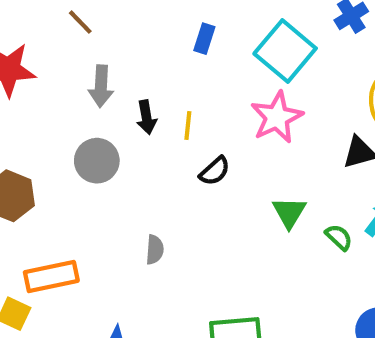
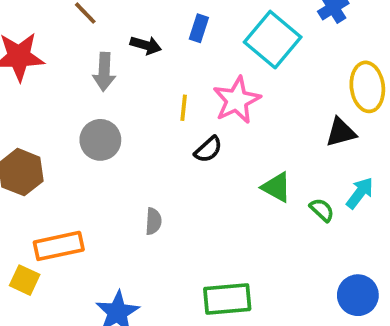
black arrow: (146, 117) -> (146, 45), moved, turned -64
pink star: (277, 117) -> (237, 100), moved
green triangle: (289, 212) -> (276, 187), turned -32

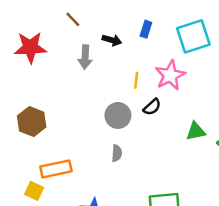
cyan square: (273, 40) -> (193, 36), turned 32
gray circle: (100, 140) -> (118, 115), moved
green triangle: (276, 187) -> (196, 131), turned -40

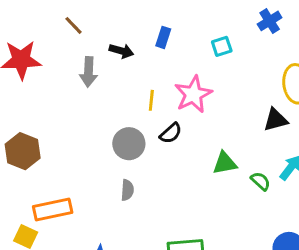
cyan square: (193, 36) -> (222, 46), size x0.5

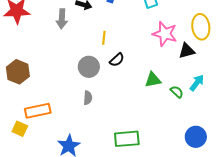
pink star: (193, 94) -> (165, 34), moved, turned -30

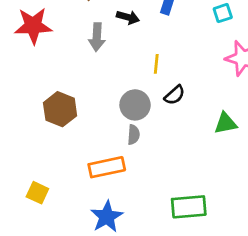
brown hexagon: (18, 72) -> (60, 109), moved
gray semicircle: (88, 98) -> (134, 135), moved
orange rectangle: (38, 111) -> (107, 167), moved

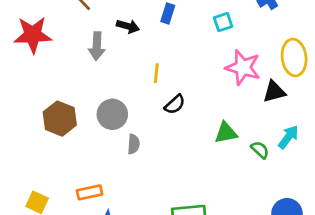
gray circle: (135, 105) -> (112, 114), moved
orange rectangle: (107, 167) -> (90, 192), moved, size x0.7

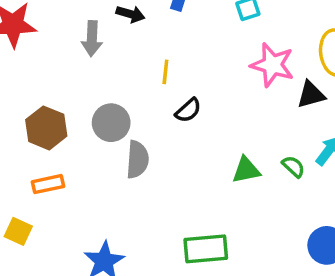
green triangle: (226, 133) -> (246, 170), moved
gray semicircle: (134, 144) -> (137, 160), size x1.5
orange rectangle: (90, 192) -> (48, 184), moved

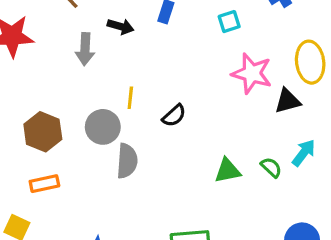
yellow line: (165, 72) -> (130, 98), moved

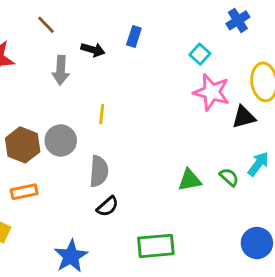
cyan square: (229, 22) -> (200, 54), moved, turned -30
black semicircle: (174, 116) -> (108, 206), moved
gray circle: (103, 127) -> (61, 140), moved

